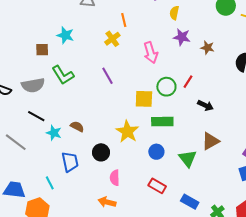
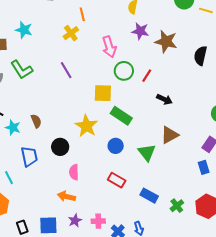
brown star: (207, 48) -> (166, 41), size x1.6
green circle: (166, 87) -> (124, 71), moved
green rectangle: (162, 122) -> (121, 116), turned 35
brown semicircle: (77, 126) -> (36, 121), turned 40

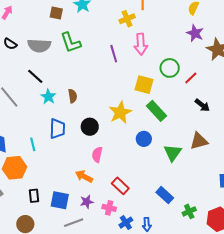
pink arrow: (109, 47) -> (141, 44), moved
red rectangle: (117, 180) -> (120, 186), moved

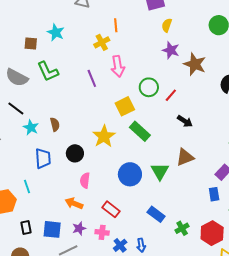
gray semicircle: (39, 46) -> (17, 78), turned 30
yellow square: (144, 85) -> (125, 106), turned -36
blue circle: (144, 139) -> (130, 174), moved, size x1.5
cyan line: (33, 144) -> (27, 186), moved

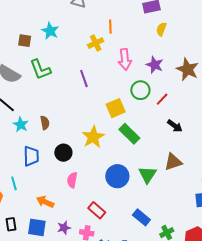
purple star: (171, 50) -> (155, 65), moved
pink arrow: (118, 66) -> (125, 59), moved
orange arrow: (74, 203) -> (45, 202), moved

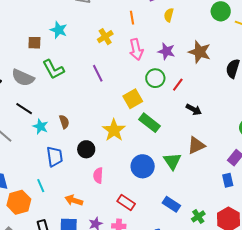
orange line: (110, 27) -> (132, 18), moved

